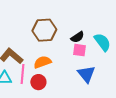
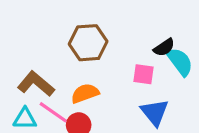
black semicircle: (77, 37) -> (164, 47), moved
pink line: (22, 74) -> (53, 112), turned -60

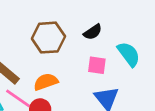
black semicircle: (164, 47) -> (93, 32), moved

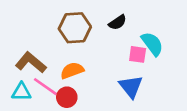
pink square: (97, 65) -> (138, 54), moved

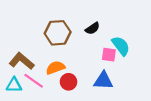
blue triangle: (131, 87) -> (103, 81), turned -48
red circle: (67, 97) -> (69, 82), moved

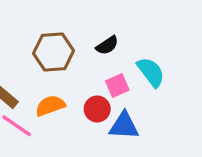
pink square: (109, 55) -> (117, 86), moved, turned -32
red circle: (69, 82) -> (97, 109), moved

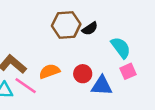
brown hexagon: (54, 52) -> (66, 25), moved
pink square: (117, 86) -> (128, 71), moved

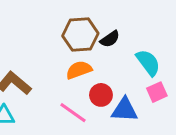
orange semicircle: (49, 71) -> (79, 70), moved
pink line: (26, 86) -> (73, 113), moved

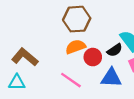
black semicircle: (110, 39) -> (115, 50), moved
red circle: (101, 95) -> (93, 57), moved

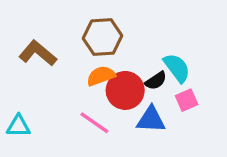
brown L-shape: (25, 57) -> (38, 53), moved
red circle: (93, 57) -> (125, 90), size x1.5

